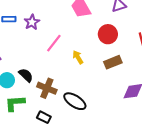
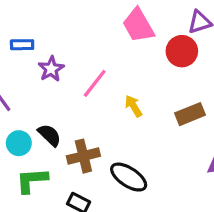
purple star: (32, 22) -> (51, 69), moved
red circle: (108, 34) -> (182, 51), moved
brown cross: (47, 88) -> (83, 156), turned -36

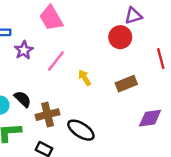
pink trapezoid: (138, 25) -> (51, 18), moved

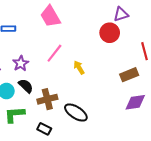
purple star: (24, 50) -> (21, 63), moved
brown rectangle: (126, 84) -> (129, 75), moved

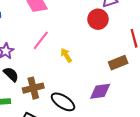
purple diamond: (135, 102) -> (100, 91), moved

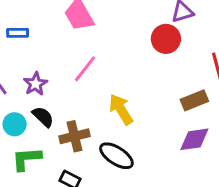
yellow arrow: (66, 55) -> (121, 109), moved, size x1.5
purple diamond: (100, 91) -> (194, 139), moved

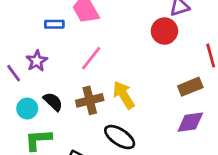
blue rectangle: (18, 33) -> (54, 24), moved
purple star: (36, 84) -> (37, 61), moved
brown cross: (74, 136) -> (90, 100), moved

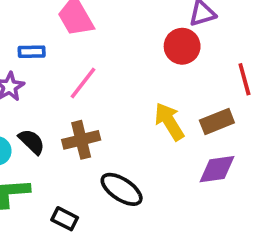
blue rectangle: (54, 24) -> (32, 52), moved
yellow arrow: (124, 95) -> (169, 121), moved

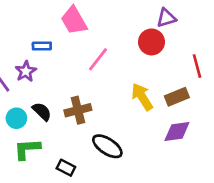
pink line: (83, 83) -> (98, 59), moved

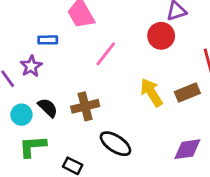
purple diamond: (177, 132) -> (187, 149), moved

